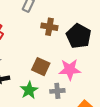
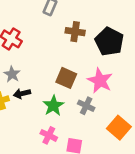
pink star: (70, 70) -> (100, 81), turned 30
gray cross: (57, 91) -> (86, 106), turned 32

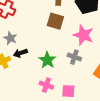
brown square: (66, 78) -> (55, 21), moved

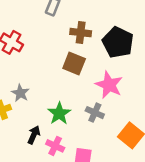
gray star: (10, 38) -> (20, 93), moved
black arrow: (20, 53) -> (34, 135), moved, turned 128

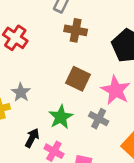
brown cross: (81, 33) -> (76, 30), moved
brown square: (74, 64) -> (78, 79), moved

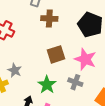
brown square: (78, 79) -> (56, 54), turned -36

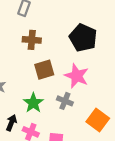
brown cross: (49, 19) -> (32, 40), moved

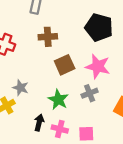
gray cross: (65, 101) -> (90, 93), turned -35

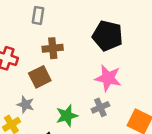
brown square: (65, 65) -> (40, 77), moved
green star: (58, 100) -> (67, 116), turned 30

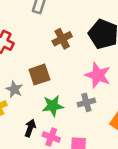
brown cross: (53, 48) -> (62, 39), moved, turned -30
brown square: (40, 77) -> (39, 75), moved

